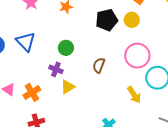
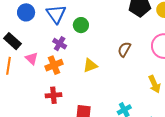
green circle: (66, 48) -> (81, 25), moved
purple cross: (56, 69) -> (60, 44), moved

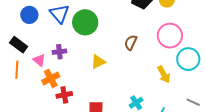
green circle: (81, 25) -> (85, 22), size x1.6
purple cross: (60, 44) -> (59, 52), moved, turned -32
orange cross: (54, 65) -> (51, 78), moved

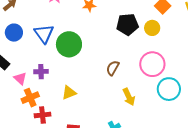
yellow triangle: (98, 62) -> (69, 93), moved
yellow arrow: (164, 74) -> (129, 97), moved

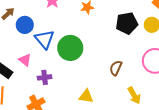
blue circle: (14, 33) -> (25, 25), moved
pink triangle: (20, 78) -> (25, 60), moved
yellow triangle: (69, 93) -> (86, 96), moved, turned 35

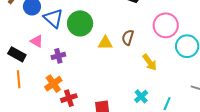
yellow triangle: (86, 96) -> (105, 43), moved

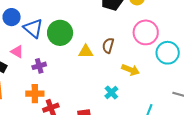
yellow arrow: (150, 62) -> (131, 70), turned -30
orange cross: (53, 84) -> (35, 94), turned 36
cyan cross: (141, 96) -> (111, 93), moved

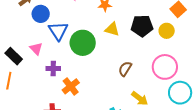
yellow triangle: (86, 52) -> (112, 29), moved
orange cross: (35, 94) -> (71, 86), moved, turned 36

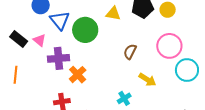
black rectangle: (14, 56) -> (19, 39), moved
purple cross: (53, 69) -> (58, 58), size x1.5

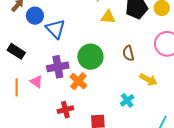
green circle: (85, 30) -> (90, 57), moved
pink triangle: (40, 40) -> (36, 82), moved
brown semicircle: (130, 52) -> (128, 53), turned -35

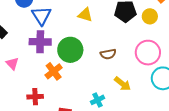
yellow triangle: (108, 17) -> (85, 15), moved
brown semicircle: (128, 53) -> (108, 54), turned -98
purple cross: (58, 67) -> (40, 42), moved

